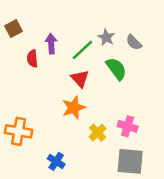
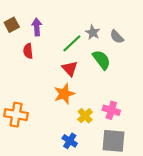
purple arrow: (51, 44) -> (37, 27), moved
blue cross: (56, 161) -> (70, 141), moved

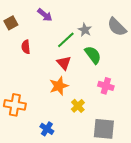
purple arrow: (37, 27) -> (45, 15), moved, turned 133
gray semicircle: (117, 37) -> (117, 27), moved, size x1.5
pink cross: (111, 110) -> (106, 86), moved
blue cross: (70, 141) -> (47, 129), moved

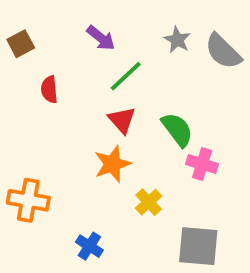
purple arrow: (45, 15) -> (101, 38), moved
gray star: (85, 30) -> (177, 40), moved
green semicircle: (93, 55) -> (177, 130), moved

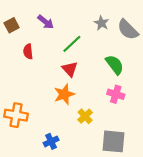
purple arrow: (101, 38) -> (46, 22), moved
green semicircle: (177, 130) -> (115, 65), moved
blue cross: (89, 246) -> (51, 141), turned 32

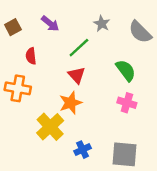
gray star: (101, 23) -> (102, 24), moved
orange cross: (16, 115) -> (18, 88), moved
yellow cross: (85, 116) -> (50, 127), moved, size x1.6
blue cross: (51, 141) -> (83, 150), moved

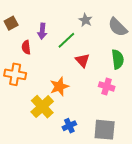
purple arrow: (50, 24) -> (42, 31), moved, turned 56
green semicircle: (126, 70) -> (118, 59), moved, turned 30
red triangle: (77, 75) -> (82, 60), moved

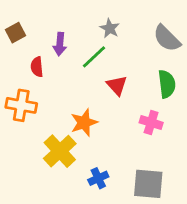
gray star: (85, 20) -> (110, 28), moved

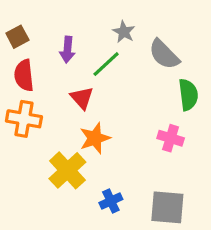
gray semicircle: (167, 38) -> (164, 54), moved
red semicircle: (37, 67) -> (24, 75), moved, size x1.4
red triangle: (117, 85) -> (82, 98), moved

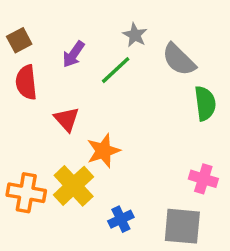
purple arrow: (67, 50) -> (74, 54), turned 30
red triangle: (82, 98) -> (67, 119), moved
orange cross: (24, 119) -> (26, 193), moved
pink cross: (171, 138) -> (203, 179), moved

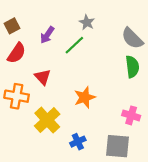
gray semicircle: (179, 60) -> (132, 38), moved
red semicircle: (26, 82) -> (17, 53), turned -140
orange star: (103, 151) -> (85, 97), moved
orange cross: (26, 193) -> (17, 96), moved

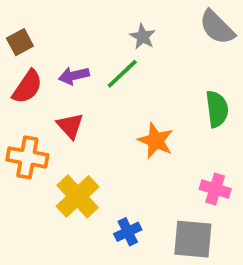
purple arrow: (47, 35) -> (74, 76), moved, turned 42
gray semicircle: (132, 38) -> (217, 27), moved
orange star: (85, 97) -> (156, 141), moved, turned -30

